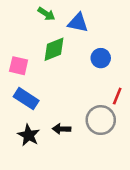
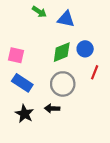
green diamond: (54, 49) -> (62, 52), moved
red line: (117, 96) -> (95, 72), moved
gray circle: (101, 120) -> (63, 84), moved

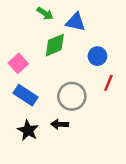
green diamond: (62, 52) -> (55, 45), moved
pink square: (16, 55) -> (18, 63), turned 35

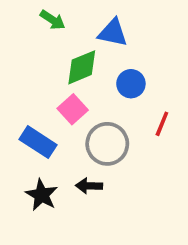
green arrow: (45, 13) -> (53, 20), moved
blue circle: (97, 56) -> (131, 84), moved
pink square: (18, 63) -> (73, 109), moved

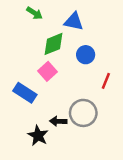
gray circle: (107, 144) -> (83, 113), moved
black star: (42, 195) -> (38, 136), moved

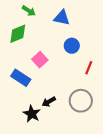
green diamond: (53, 44) -> (18, 34), moved
gray circle: (83, 113) -> (81, 101), moved
black arrow: (58, 121) -> (49, 102), turned -32

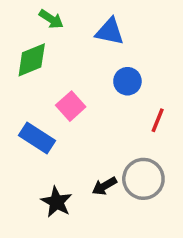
black arrow: (49, 102) -> (104, 186), moved

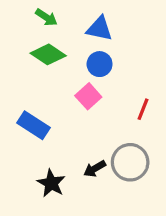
green diamond: (32, 60) -> (48, 54), moved, turned 56
blue circle: (127, 81) -> (100, 64), moved
pink square: (71, 106) -> (88, 96), moved

